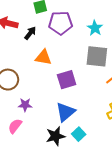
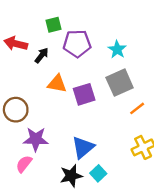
gray square: (97, 56) -> (120, 83), turned -30
purple square: (67, 80) -> (84, 94), moved
purple star: (25, 105) -> (36, 139), size x1.5

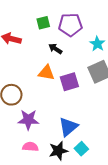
purple pentagon: (77, 44) -> (70, 25), moved
black arrow: (42, 55) -> (55, 49), moved, turned -96
pink semicircle: (24, 164) -> (30, 147), moved, turned 56

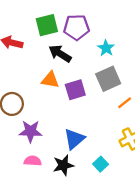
green square: (43, 23) -> (47, 25), size x1.5
black arrow: (55, 49) -> (60, 54), size x1.5
cyan square: (81, 149) -> (101, 164), moved

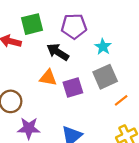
green square: (47, 25) -> (32, 24), moved

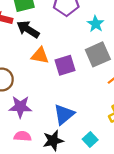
black arrow: (58, 52) -> (28, 29), moved

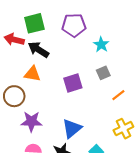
gray square: (98, 54) -> (103, 73), size x0.6
orange triangle: (40, 56) -> (32, 74), moved

